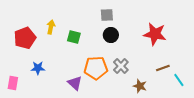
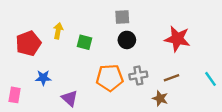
gray cross: (121, 66) -> (138, 75), turned 35
brown line: (163, 68) -> (172, 78), moved
cyan line: (179, 80) -> (211, 79), moved
purple triangle: (75, 83) -> (70, 98), moved

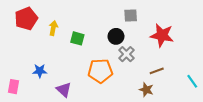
gray square: (122, 17) -> (131, 15), moved
red pentagon: (28, 43) -> (26, 19), moved
gray cross: (138, 75) -> (126, 54), moved, turned -35
cyan line: (211, 79) -> (192, 81), moved

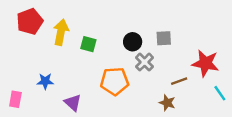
gray square: (131, 15) -> (164, 38), moved
yellow arrow: (53, 28) -> (61, 32), size x1.5
red star: (162, 35) -> (206, 63), moved

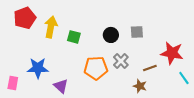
gray cross: (145, 62) -> (121, 61), moved
blue star: (45, 81) -> (38, 68), size x1.5

